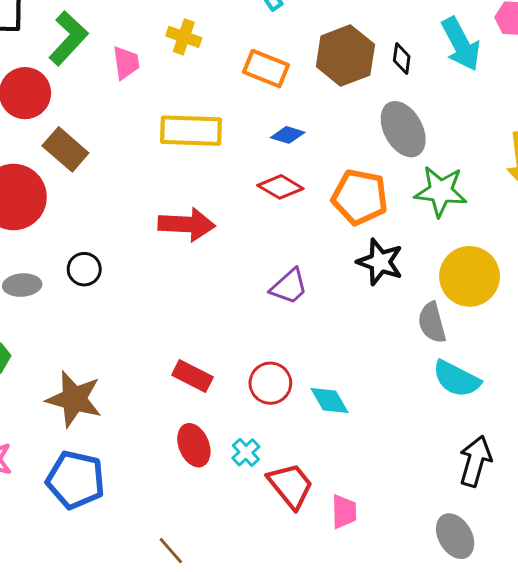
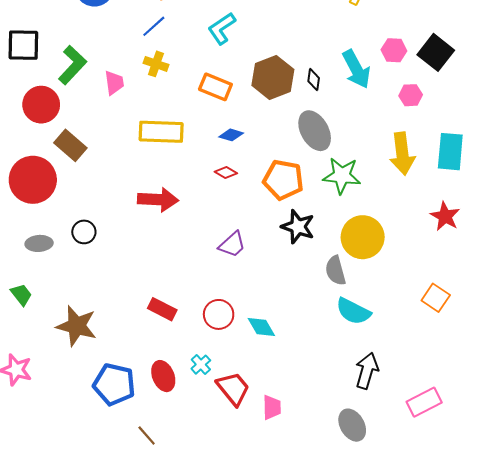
red diamond: (280, 187) -> (226, 172), size x0.7
red ellipse: (194, 445) -> (163, 376), moved
blue pentagon: (76, 480) -> (114, 384), moved

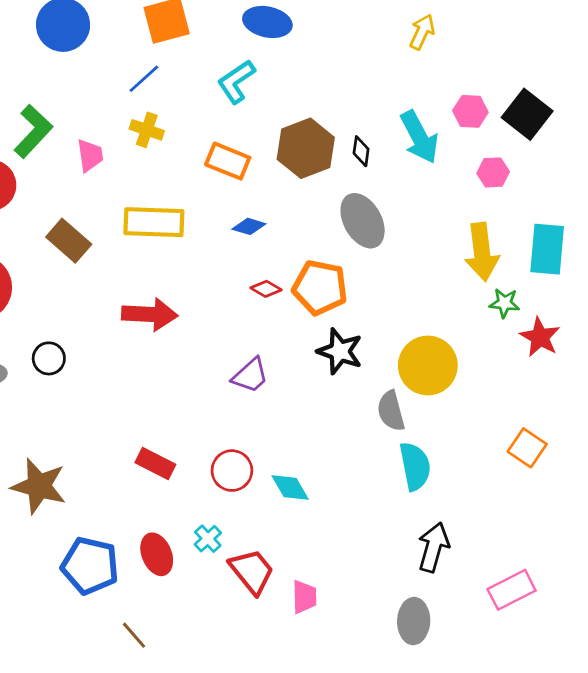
brown rectangle: (70, 145) -> (69, 241), moved
red diamond: (226, 172) -> (266, 289), moved
green star: (342, 176) -> (504, 303), moved, size x0.6
cyan semicircle: (353, 311) -> (415, 466), turned -128
gray ellipse: (352, 425) -> (414, 621), turned 32

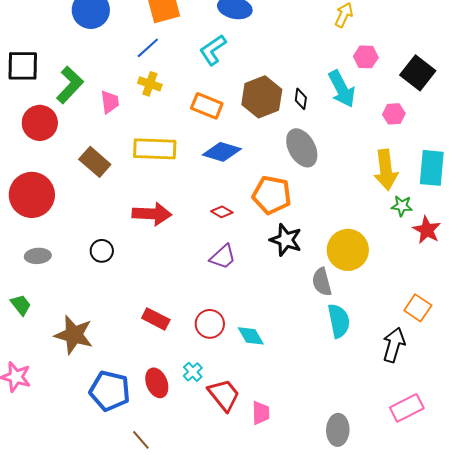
pink hexagon: (470, 111) -> (366, 57), moved
blue diamond: (249, 226) -> (222, 152), size x1.6
red diamond: (266, 289) -> (222, 212), moved
black circle: (49, 358) -> (102, 251), moved
black arrow: (434, 547) -> (394, 345), moved

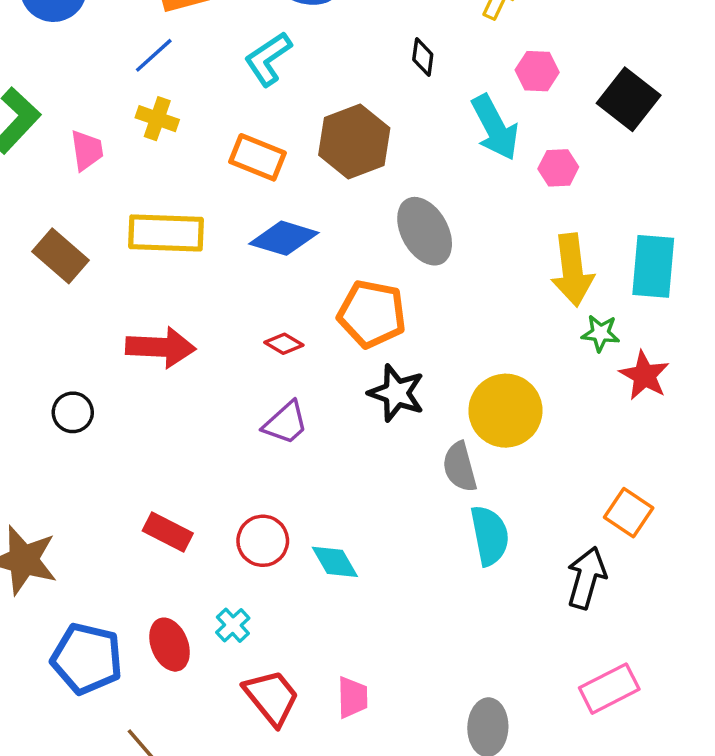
black diamond: (301, 99) -> (423, 57), moved
pink hexagon: (394, 114) -> (558, 168), moved
red trapezoid: (224, 395) -> (272, 697), moved

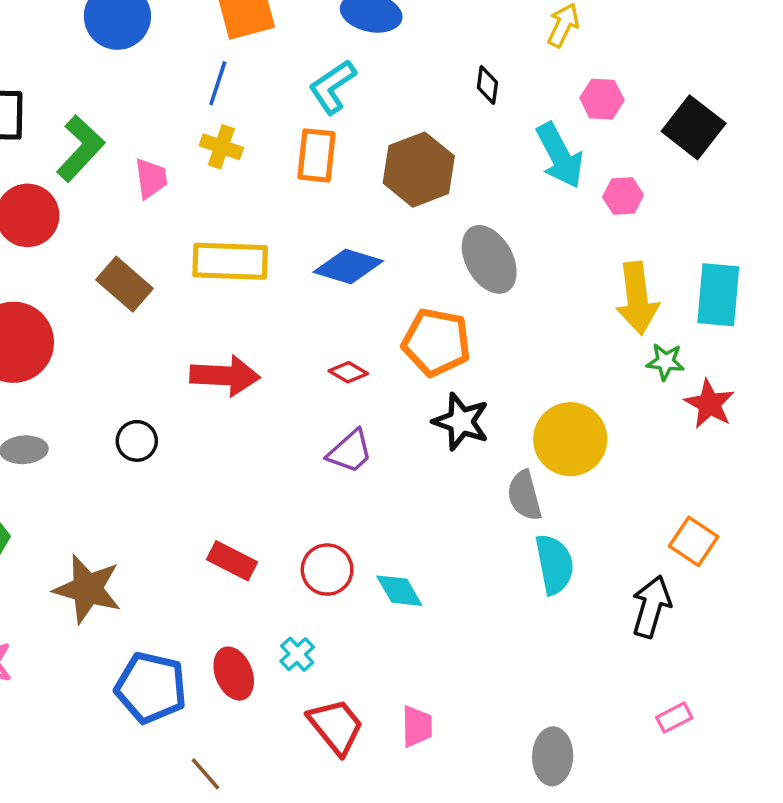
blue line: (154, 55) -> (218, 83), turned -30
orange rectangle: (257, 157) -> (317, 155), moved, turned 74
pink rectangle: (609, 689) -> (674, 718), size x0.6

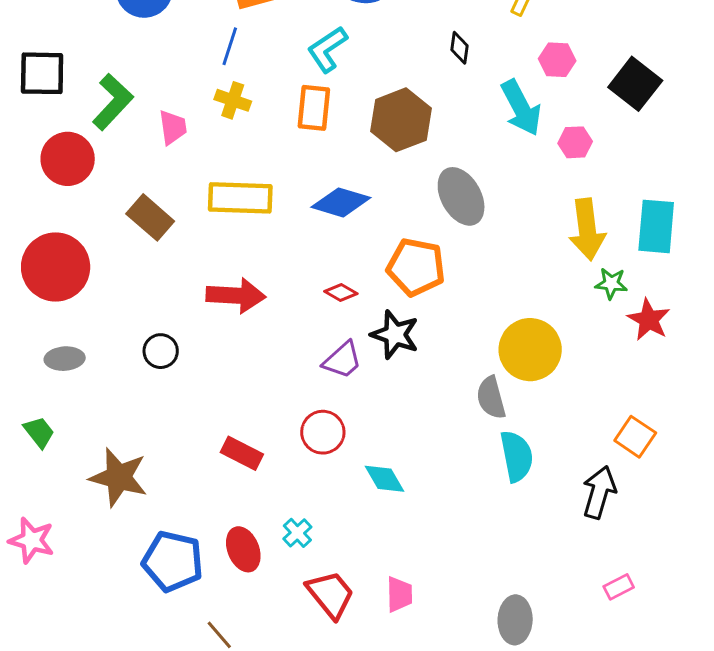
black star: (461, 422) -> (395, 335), moved
red circle: (327, 570) -> (323, 432), moved

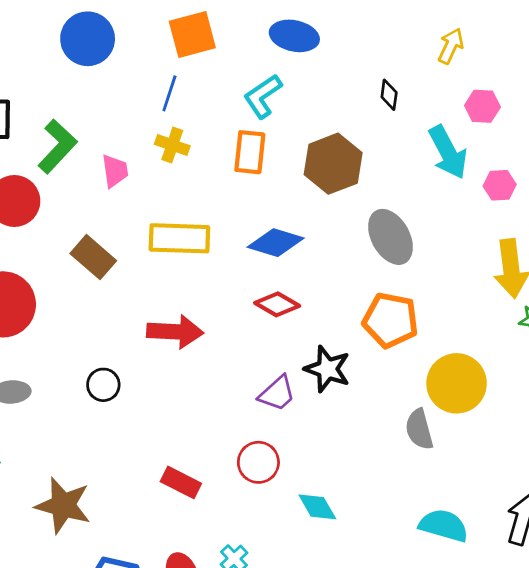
orange pentagon: (416, 267) -> (391, 320), moved
red diamond: (341, 293) -> (277, 304), moved, size x1.4
cyan semicircle: (517, 456) -> (444, 526), moved, turned -63

